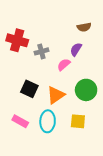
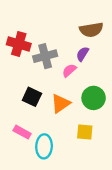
brown semicircle: (84, 27) -> (91, 30), size x1.5
gray cross: (41, 51) -> (45, 56), size x1.5
cyan ellipse: (48, 121) -> (44, 146), moved

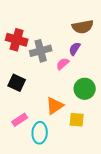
black square: (32, 97) -> (17, 83), moved
orange triangle: (61, 103) -> (55, 106), moved
pink rectangle: (22, 132) -> (20, 120), turned -63

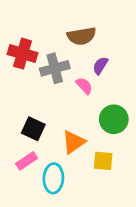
brown semicircle: (83, 27) -> (82, 36), moved
pink semicircle: (63, 64) -> (84, 86), turned 88
black square: (17, 83) -> (33, 129), moved

